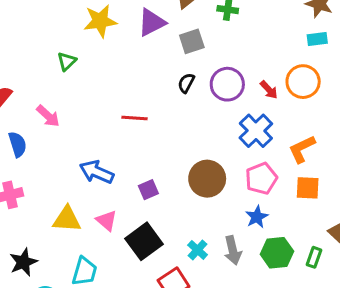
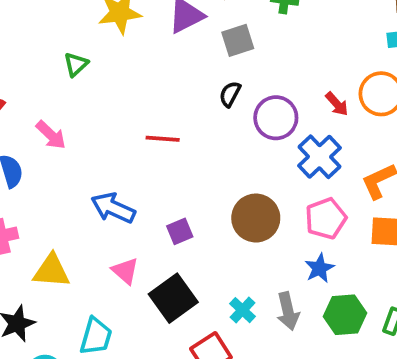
purple circle: (227, 84) -> (276, 118), moved
yellow triangle: (67, 219) -> (51, 271), moved

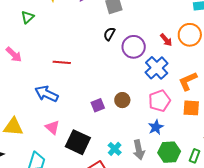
red line: (163, 139) -> (62, 62), moved
brown circle: (256, 218) -> (122, 100), size x0.6
purple square: (180, 231) -> (98, 105), moved
black square: (173, 298) -> (78, 142), turned -30

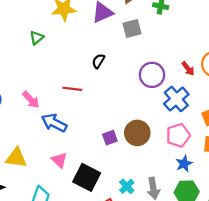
black semicircle: (109, 34) -> (98, 61), moved
pink arrow: (14, 55) -> (31, 100), moved
brown circle: (122, 100) -> (137, 133), size x1.5
blue star: (156, 127) -> (184, 164), moved

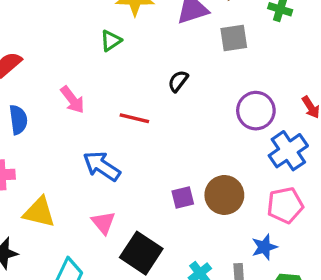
green triangle: (37, 38) -> (111, 41), moved
pink arrow: (31, 100) -> (72, 100), moved
blue star: (184, 164) -> (264, 247), moved

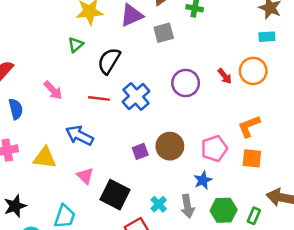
black semicircle: (178, 81) -> (109, 61), moved, size x1.6
blue cross: (288, 151) -> (136, 96), moved
yellow triangle: (39, 212) -> (45, 158), moved

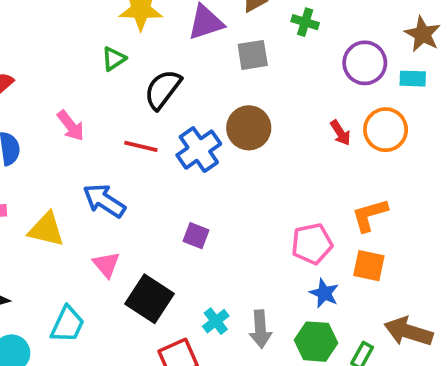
purple circle: (186, 83) -> (365, 63), moved
brown circle: (170, 146) -> (249, 128), moved
purple square: (140, 151) -> (196, 236), turned 35
blue star: (203, 180) -> (324, 293), moved, turned -30

